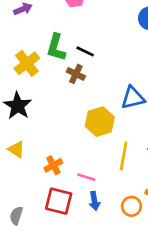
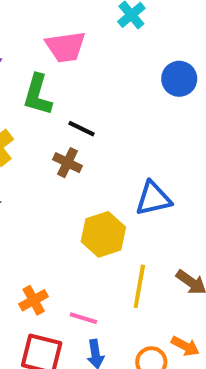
green L-shape: (56, 47) -> (38, 95), moved

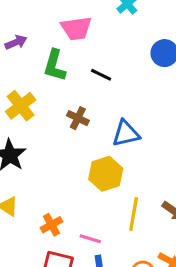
black line: (81, 129) -> (101, 75), moved
blue triangle: (153, 198) -> (126, 134), moved

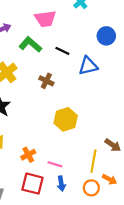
green L-shape: (55, 65) -> (30, 44), turned 115
blue triangle: (126, 134) -> (88, 66), moved
yellow line: (134, 214) -> (93, 161), moved

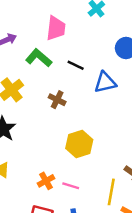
pink trapezoid: (45, 19) -> (56, 28), turned -75
orange cross: (28, 155) -> (46, 181), moved
pink line: (55, 164) -> (71, 186), moved

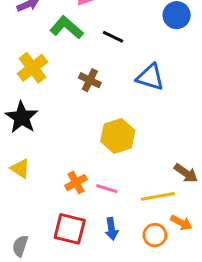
blue triangle: (105, 82) -> (150, 77), moved, turned 30
yellow line: (111, 192) -> (158, 196), turned 70

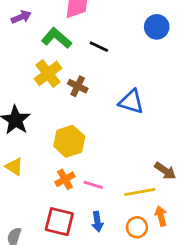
yellow cross: (33, 68) -> (48, 73), moved
blue triangle: (150, 77) -> (131, 102), moved
yellow hexagon: (118, 136) -> (69, 141), moved
orange arrow: (181, 223) -> (161, 216), turned -132

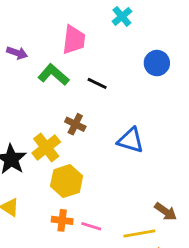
purple arrow: (21, 17) -> (17, 53), turned 42
yellow cross: (48, 73) -> (46, 148), moved
orange cross: (65, 179) -> (62, 220), turned 36

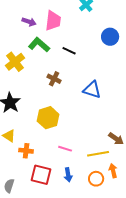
purple arrow: (17, 53) -> (29, 22), moved
yellow cross: (46, 148) -> (15, 62), moved
orange cross: (62, 220) -> (26, 151), moved

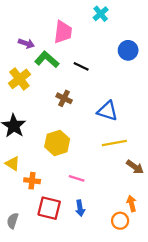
purple arrow: (29, 22) -> (26, 43), moved
yellow line: (98, 154) -> (114, 143), moved
orange circle: (96, 179) -> (120, 221), moved

